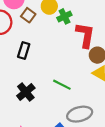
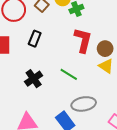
red L-shape: (85, 35) -> (83, 40), moved

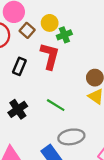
red L-shape: (83, 40) -> (50, 56), moved

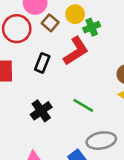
red L-shape: (50, 56) -> (76, 51), turned 44

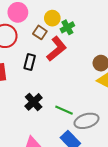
brown square: (50, 23) -> (40, 32), moved
green line: (83, 105) -> (64, 110), moved

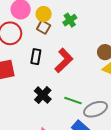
yellow circle: (52, 18) -> (44, 14), moved
red L-shape: (57, 49) -> (64, 60), moved

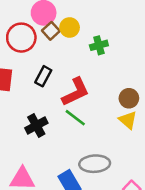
brown square: (44, 27) -> (51, 31), moved
green line: (73, 101) -> (75, 118), moved

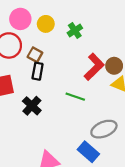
brown square: (51, 31) -> (35, 55), moved
red L-shape: (76, 92) -> (94, 67), moved
black cross: (36, 125) -> (32, 106), moved

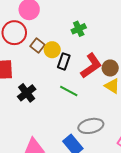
yellow circle: (46, 24) -> (52, 50), moved
black rectangle: (38, 71) -> (64, 61), moved

